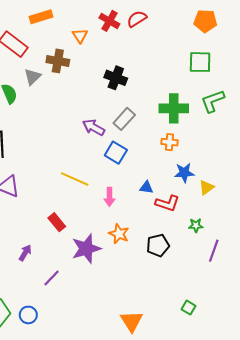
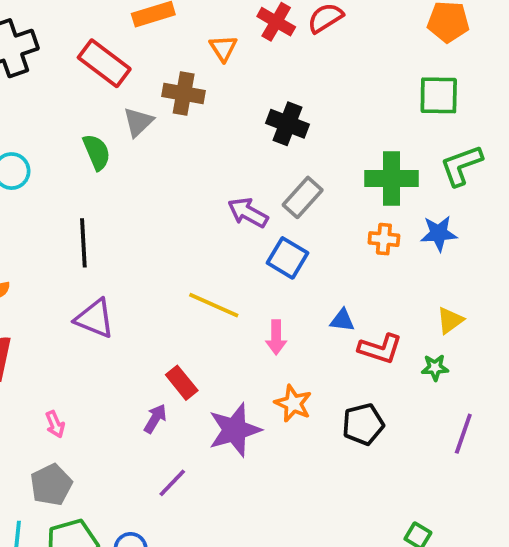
blue star: (184, 173) -> (439, 233), moved
green star: (196, 225) -> (435, 368), moved
purple arrow: (25, 253) -> (155, 419), moved

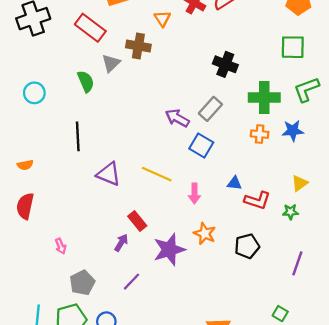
black cross: (288, 124) -> (225, 64), moved
purple triangle: (95, 318) -> (109, 174), moved
purple line: (463, 434) -> (297, 263), moved
gray pentagon: (51, 485) -> (82, 283), moved

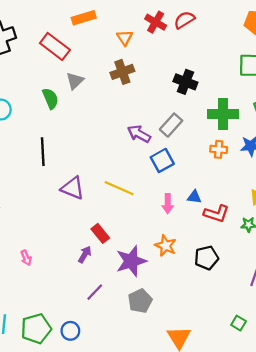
brown cross: (138, 46) -> (122, 72), moved, turned -30
blue square: (201, 145) -> (162, 160), turned 30
pink arrow: (194, 194) -> (168, 204), moved
gray pentagon: (82, 283) -> (140, 301), moved

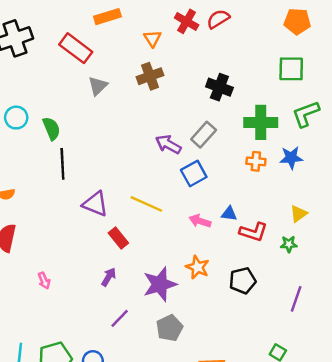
green semicircle: (50, 98) -> (51, 128), moved
pink arrow: (168, 204) -> (200, 221), turned 108
red rectangle: (100, 233) -> (118, 238), moved

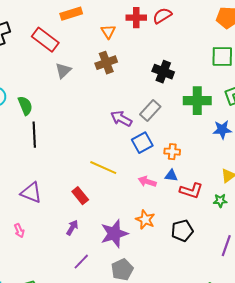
red cross: (187, 21) -> (136, 18), turned -30
orange cross: (256, 161) -> (172, 152), moved
purple triangle: (95, 204) -> (31, 193), moved

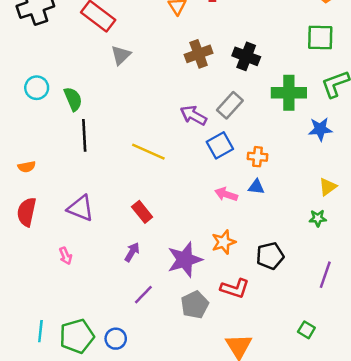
brown cross: (106, 63) -> (199, 54), moved
yellow line: (103, 168) -> (148, 152), moved
red L-shape: (191, 191) -> (235, 288), moved
orange star: (145, 220) -> (224, 242), turned 30

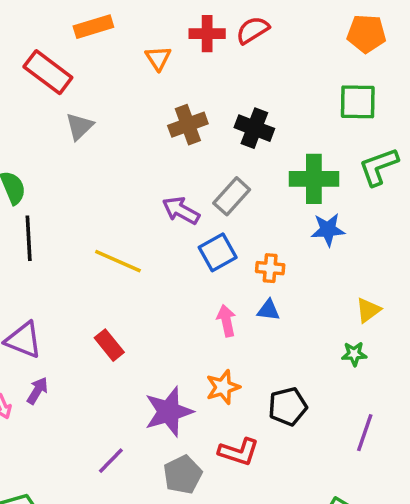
blue star: (320, 129) -> (328, 230), moved
pink arrow: (226, 194) -> (226, 321), turned 60
purple arrow: (132, 252) -> (37, 391), moved

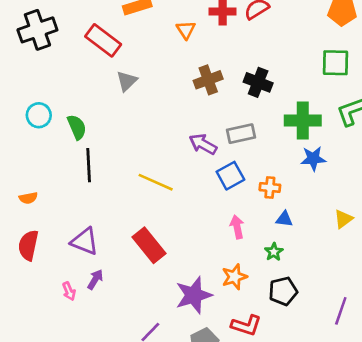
gray rectangle: (232, 196) -> (241, 134), turned 36
blue triangle: (268, 310) -> (284, 219), moved
red rectangle: (109, 345) -> (149, 245), size x1.5
green star: (354, 354) -> (274, 252), moved, turned -30

